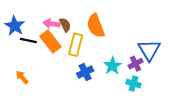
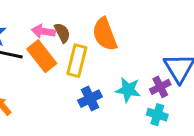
cyan star: (112, 66) -> (128, 90), turned -30

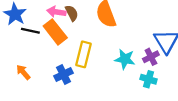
yellow rectangle: (77, 61) -> (84, 54), moved
blue cross: (90, 99) -> (63, 75), moved

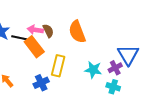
black line: (30, 31) -> (19, 38), moved

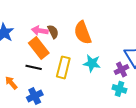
black line: (19, 38) -> (34, 67), moved
cyan star: (93, 70) -> (92, 63), moved
blue cross: (41, 83) -> (35, 96), moved

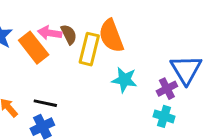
orange rectangle: (39, 48) -> (34, 48), moved
black line: (34, 67) -> (45, 103), moved
yellow rectangle: (63, 67) -> (89, 49), moved

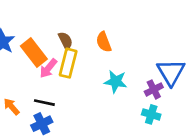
pink arrow: (50, 33) -> (48, 68), moved, turned -60
orange semicircle: (111, 36) -> (104, 42), size x0.7
yellow rectangle: (89, 49) -> (68, 63), moved

